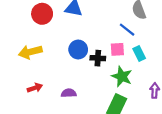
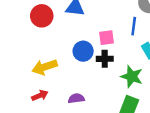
blue line: (127, 30) -> (134, 26), turned 63
pink square: (117, 49) -> (107, 38), moved
yellow arrow: (30, 52) -> (45, 67), moved

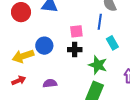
blue circle: (83, 51) -> (44, 46), moved

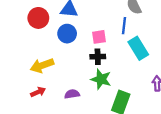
cyan rectangle: (112, 43) -> (138, 48), size x1.5
blue circle: (44, 46) -> (67, 34), moved
green star: (98, 65) -> (101, 79), moved

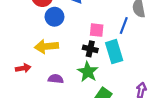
blue circle: (67, 34) -> (54, 17), moved
cyan rectangle: (138, 48) -> (114, 52), moved
yellow arrow: (42, 65) -> (46, 46), moved

